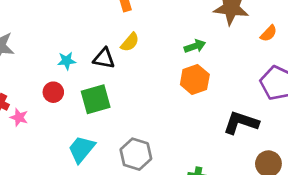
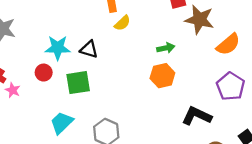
orange semicircle: (269, 33) -> (228, 44), size x1.6
yellow semicircle: (130, 42) -> (122, 23), moved
cyan star: (67, 61) -> (58, 48), size x1.6

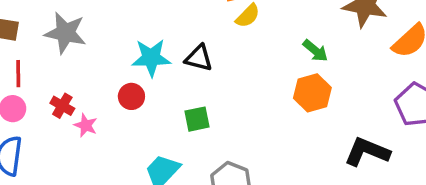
green arrow: (166, 48) -> (315, 51), turned 54
green square: (78, 83) -> (197, 119), moved, size x0.7

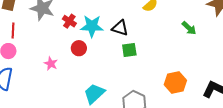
orange hexagon: (312, 93) -> (175, 82), moved
red cross: (62, 106) -> (69, 21), moved
green square: (197, 119) -> (129, 50), moved

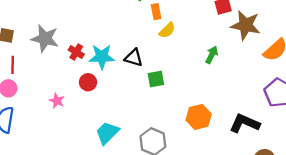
green arrow: (189, 28) -> (212, 55), turned -105
green square: (129, 50) -> (156, 79), moved

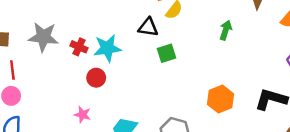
black triangle: (134, 58) -> (148, 27), moved
green square: (156, 79) -> (166, 53), moved
pink star: (57, 101) -> (82, 115), moved

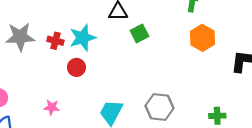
orange hexagon: (221, 99) -> (202, 38), moved
pink star: (82, 115) -> (52, 107), moved

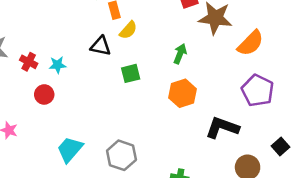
green square: (139, 33) -> (131, 73), moved
cyan star: (83, 38) -> (58, 65), size x0.6

